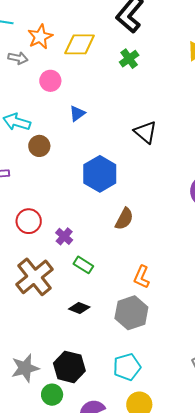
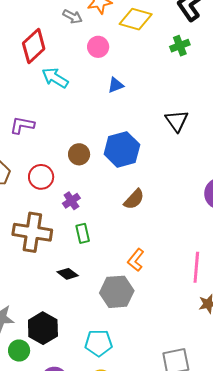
brown circle: (39, 146) -> (79, 154), moved
green rectangle: (83, 265) -> (83, 233), turned 30
brown cross: (34, 277) -> (32, 232), turned 33

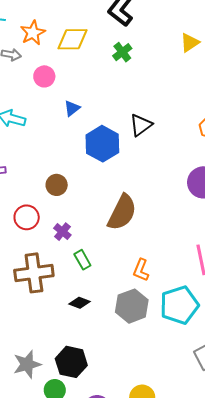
black triangle: (177, 121) -> (141, 125), turned 45
blue hexagon: (122, 149) -> (102, 144), moved
brown semicircle: (134, 199) -> (122, 212), size x1.6
cyan pentagon: (99, 343) -> (179, 305), moved, size x1.4

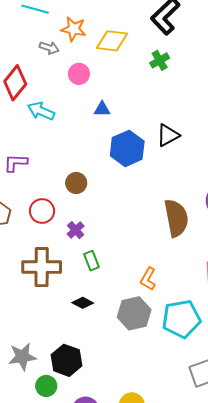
orange star: (33, 33) -> (74, 29), turned 30
blue triangle: (72, 108) -> (102, 109), turned 30
brown semicircle: (122, 212) -> (176, 218), moved, turned -45

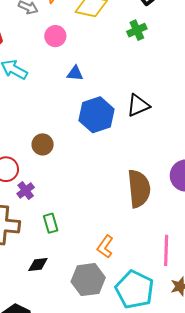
purple cross: (76, 230) -> (26, 190), moved
black diamond: (83, 303) -> (38, 264), turned -40
cyan pentagon: (181, 319) -> (135, 290), turned 30

